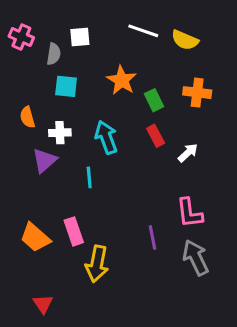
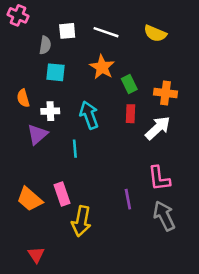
white line: (143, 31) -> (106, 32), moved
pink cross: (21, 37) -> (18, 15), moved
orange cross: (197, 93) -> (165, 93), moved
red rectangle: (156, 136) -> (131, 114), turned 30
white arrow: (188, 153) -> (158, 128), size x1.5

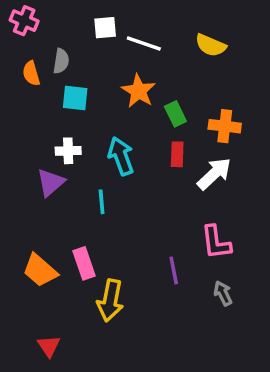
white square: (67, 31) -> (105, 28), moved
orange semicircle: (23, 98) -> (31, 73), moved
gray arrow: (164, 216) -> (223, 293), size x0.6

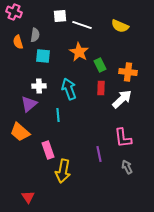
orange trapezoid: (40, 270) -> (20, 132), moved

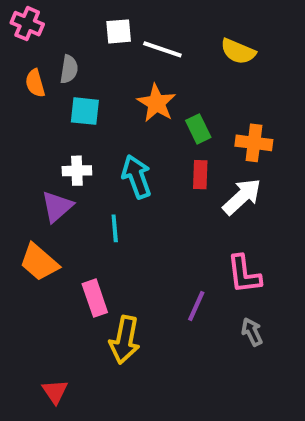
purple line: (99, 154) -> (196, 306), turned 35

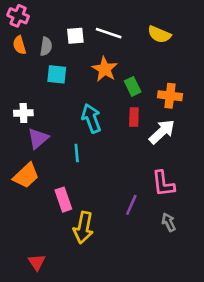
white square: (119, 31) -> (75, 36), moved
orange semicircle: (35, 83) -> (19, 45), moved
white cross: (77, 171) -> (23, 113), moved
orange trapezoid: (39, 262) -> (26, 176), turned -84

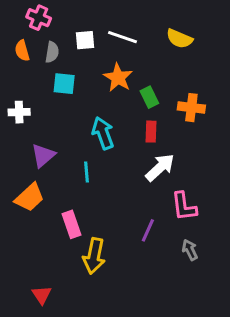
pink cross: (18, 16) -> (39, 18), moved
white cross: (23, 113) -> (19, 112), moved
white arrow: (162, 132) -> (160, 167), moved

